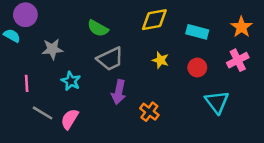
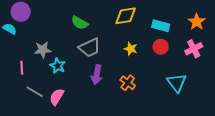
gray star: (52, 49) -> (43, 50), moved
red circle: (197, 68) -> (161, 47), moved
orange cross: (149, 112) -> (128, 83), moved

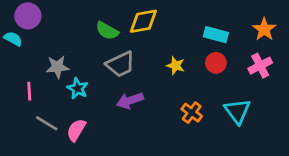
yellow diamond: (126, 16) -> (143, 21), moved
purple arrow: (97, 75) -> (130, 100), turned 60
orange cross: (128, 83) -> (192, 113), moved

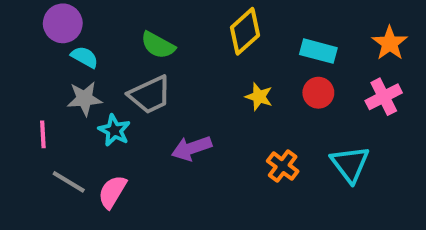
purple circle: (28, 16) -> (63, 23), moved
yellow diamond: (143, 21) -> (245, 31), moved, turned -32
cyan semicircle: (13, 39) -> (85, 57), moved
gray trapezoid: (121, 64) -> (150, 95), moved

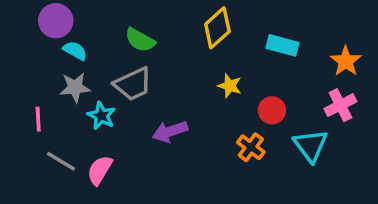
orange star: (390, 43) -> (346, 61), moved
red circle: (318, 93) -> (272, 110), moved
pink cross: (384, 97) -> (340, 105), moved

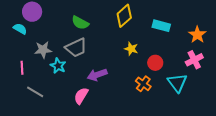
cyan semicircle: (75, 51) -> (20, 29), moved
pink semicircle: (100, 170) -> (81, 96), moved

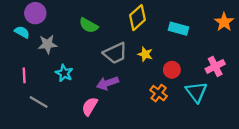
orange star: (197, 35) -> (224, 22), moved
gray trapezoid: (76, 48) -> (115, 53), moved
gray star: (43, 50) -> (48, 44), moved

